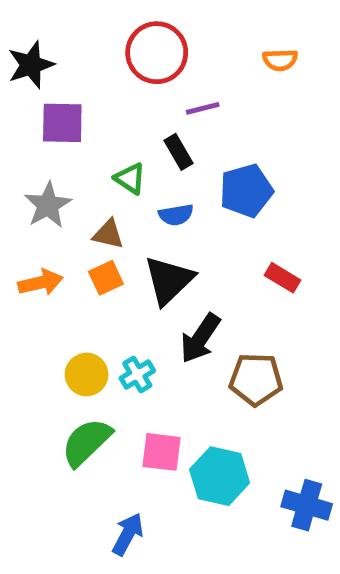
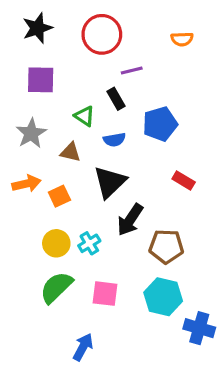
black star: (31, 65) -> (37, 28), moved
orange square: (106, 278) -> (59, 196), moved
cyan hexagon: (220, 476) -> (163, 297), moved

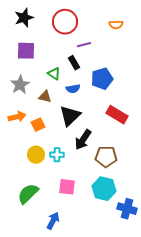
red rectangle: (184, 180) -> (117, 115), size x1.5
cyan cross: (89, 243) -> (57, 155), turned 32
green semicircle: (56, 287) -> (28, 194), moved

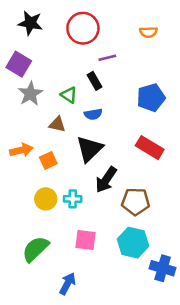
black star: (24, 18) -> (30, 23), turned 30
purple square: (26, 51) -> (19, 64), moved, turned 30
blue pentagon: (102, 79) -> (151, 98), moved
gray star: (20, 85) -> (30, 94), moved

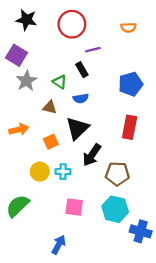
red rectangle: (150, 148) -> (130, 127), turned 70
orange square: (48, 160) -> (51, 142), moved
green semicircle: (35, 249) -> (18, 206), moved

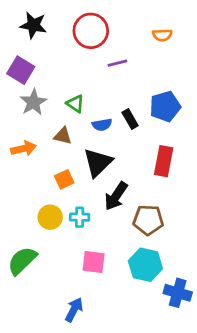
black rectangle: (82, 70) -> (130, 119), moved
orange arrow: (19, 129) -> (24, 149), moved

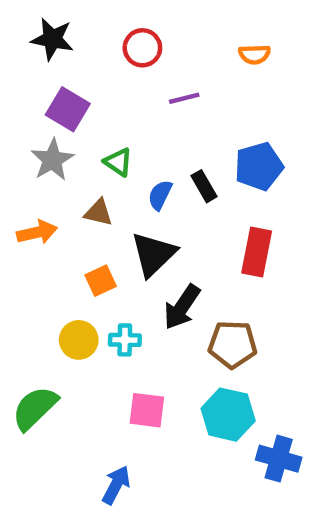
red circle: (91, 31) -> (142, 48), size x0.7
purple square: (21, 70) -> (68, 109), moved
blue semicircle: (102, 125) -> (160, 195), turned 126

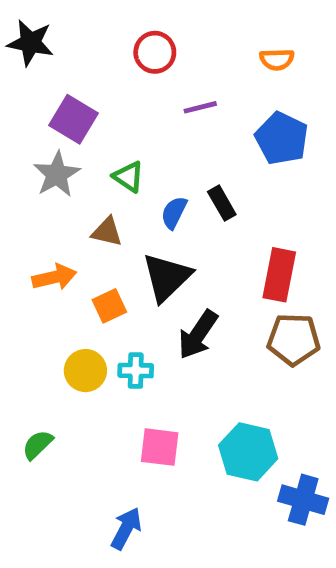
black star: (52, 39) -> (30, 43), moved
blue pentagon: (259, 166) -> (282, 138), moved, turned -30
orange arrow: (37, 232) -> (54, 277), moved
brown pentagon: (232, 344) -> (294, 339), moved
green semicircle: (35, 408) -> (38, 445), size x0.6

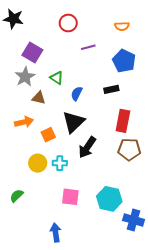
black rectangle: (222, 203) -> (111, 89), moved, turned -72
brown triangle: (107, 232) -> (39, 98), moved
blue arrow: (126, 528) -> (56, 233), turned -36

